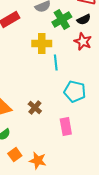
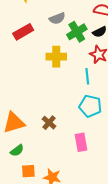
cyan line: (56, 63) -> (87, 76), moved
orange square: (15, 155) -> (28, 171), turned 32

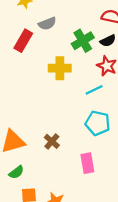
gray semicircle: (57, 18) -> (47, 24), moved
red rectangle: (23, 32) -> (23, 41), turned -30
cyan line: (87, 76) -> (94, 90), turned 70

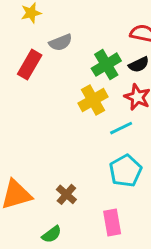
yellow cross: (60, 68) -> (93, 100), moved, turned -30
cyan pentagon: (98, 123) -> (125, 171), turned 30
green semicircle: (16, 172) -> (52, 234), moved

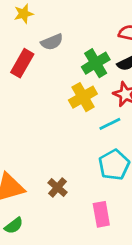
green semicircle: (52, 234) -> (14, 226), moved

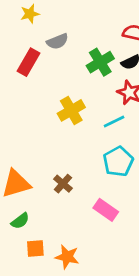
yellow cross: (83, 97) -> (71, 110), moved
pink rectangle: (101, 214) -> (106, 210), turned -45

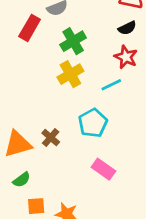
green cross: (100, 62) -> (73, 41), moved
cyan pentagon: (118, 162) -> (93, 123), moved
brown cross: (63, 184) -> (51, 137), moved

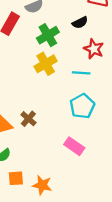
black semicircle: (127, 28) -> (80, 23), moved
cyan line: (111, 85) -> (81, 73), turned 30
cyan pentagon: (93, 123) -> (82, 106), moved

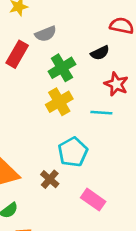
cyan pentagon: (82, 106) -> (73, 152), moved
brown cross: (28, 119) -> (50, 179), moved

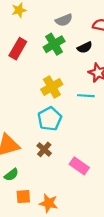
gray semicircle: (46, 34) -> (64, 20), moved
green cross: (62, 68) -> (54, 44), moved
cyan pentagon: (73, 152) -> (50, 119), moved

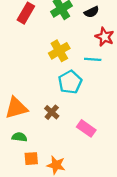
cyan pentagon: (50, 119) -> (70, 82), moved
green semicircle: (11, 175) -> (19, 137), turned -136

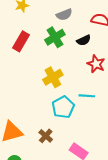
cyan line: (93, 59) -> (87, 96), moved

